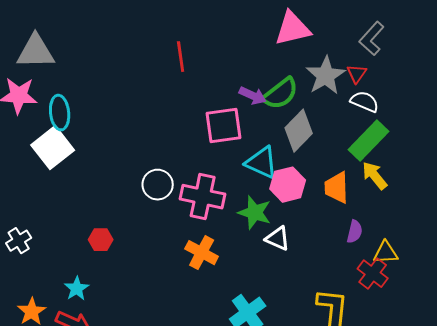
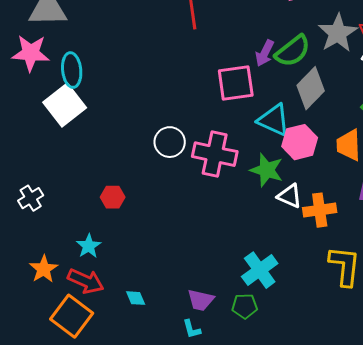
purple arrow: (253, 96) -> (265, 53), turned 92
orange cross: (202, 253) -> (320, 210), moved, turned -36

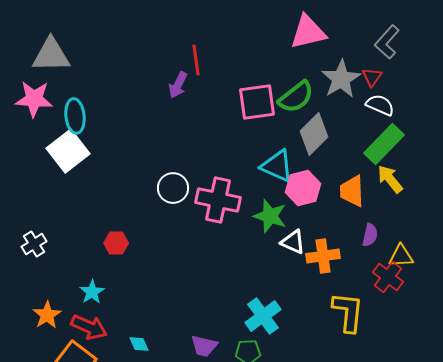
purple arrow: (265, 53) -> (178, 85), moved
pink square: (236, 83) -> (257, 102), moved

